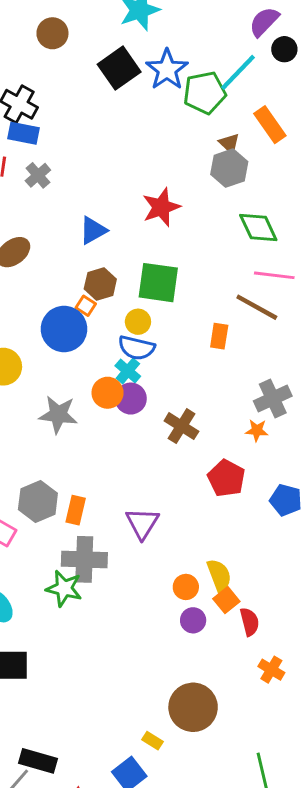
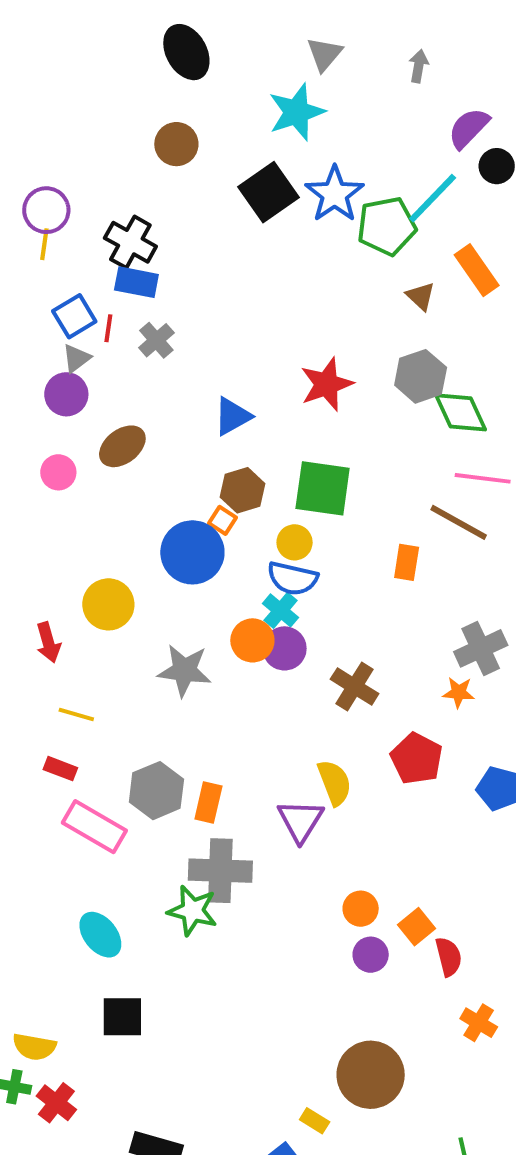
gray hexagon: (229, 168) -> (421, 376), moved
yellow semicircle: (219, 575) -> (335, 783), moved

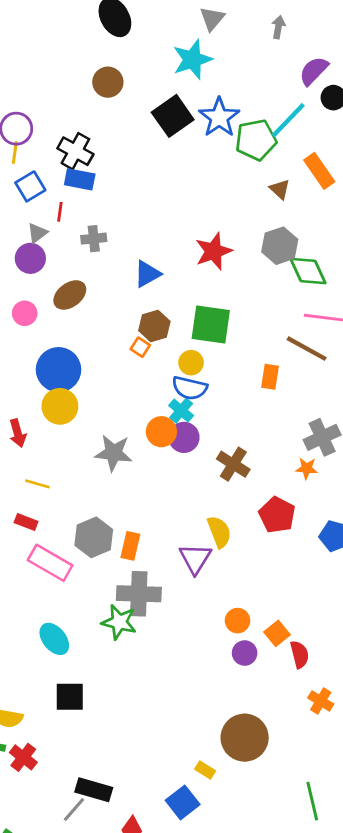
blue square: (74, 316) -> (30, 186), moved
gray cross: (156, 340) -> (94, 239), moved, turned 35
blue circle: (192, 552) -> (59, 370), moved

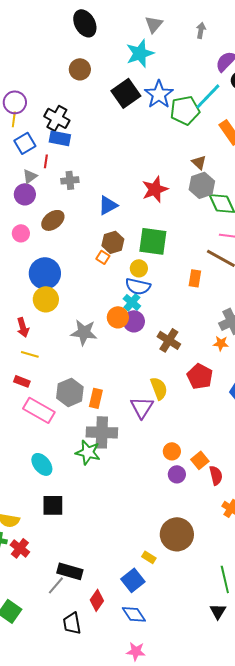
brown triangle: (280, 189) -> (199, 162), moved
red arrow: (18, 433) -> (23, 327), moved

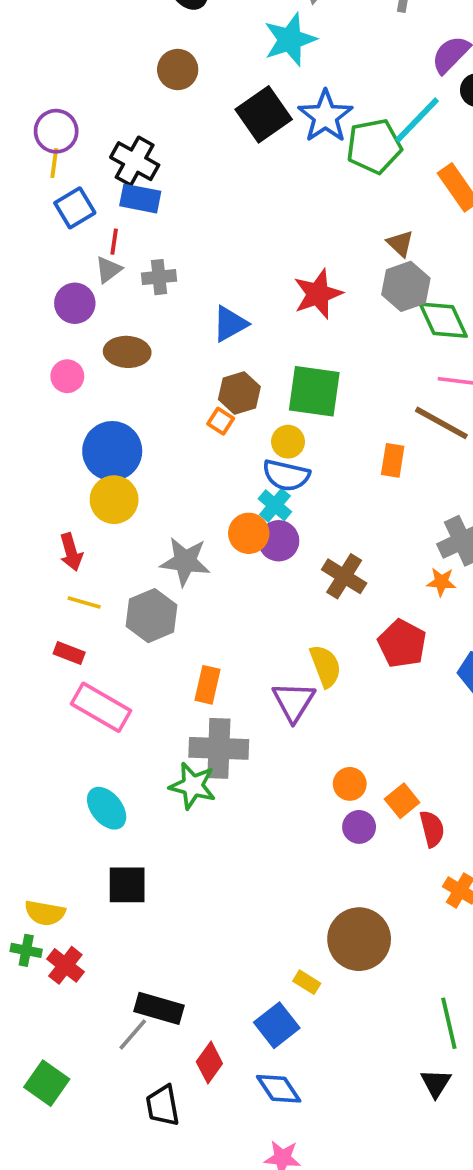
gray triangle: (30, 176) -> (108, 270), moved
brown ellipse: (53, 220) -> (127, 352), turned 40
gray hexagon: (70, 392) -> (151, 616), moved

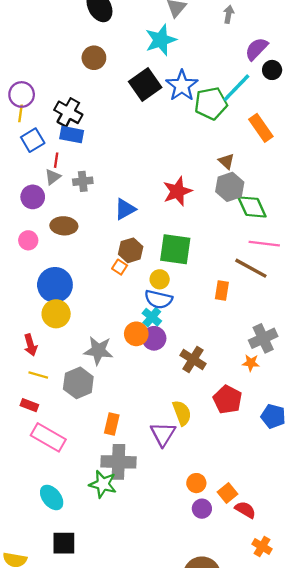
red semicircle: (432, 829) -> (245, 510), turned -45

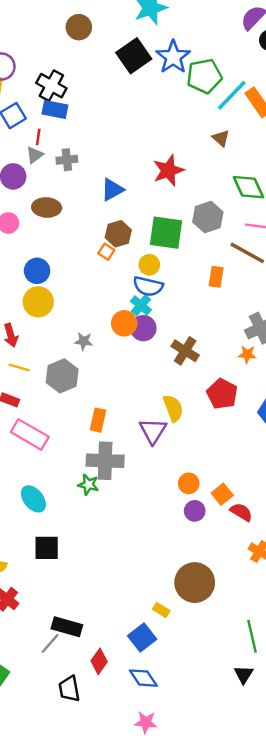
cyan line: (236, 88) -> (232, 95), moved
gray hexagon: (230, 187) -> (208, 217), moved
blue circle: (55, 285) -> (37, 271), size x0.7
gray star: (98, 351) -> (84, 341), size x0.6
green star: (103, 484) -> (88, 485), size x0.7

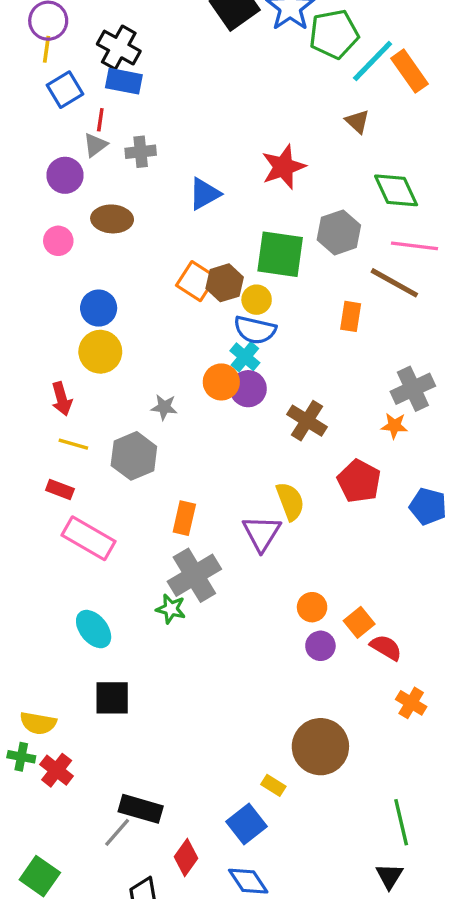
brown hexagon: (118, 234) -> (225, 283), moved
orange square: (106, 252) -> (196, 281), size x1.6
gray cross: (105, 461) -> (194, 575), turned -33

